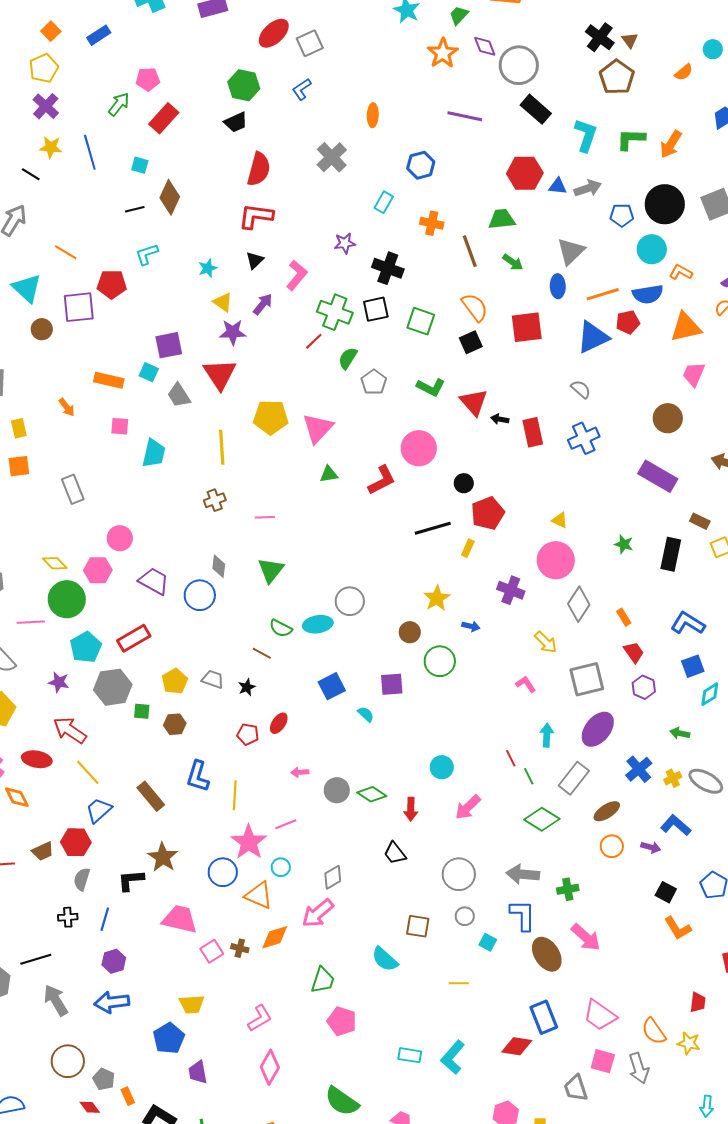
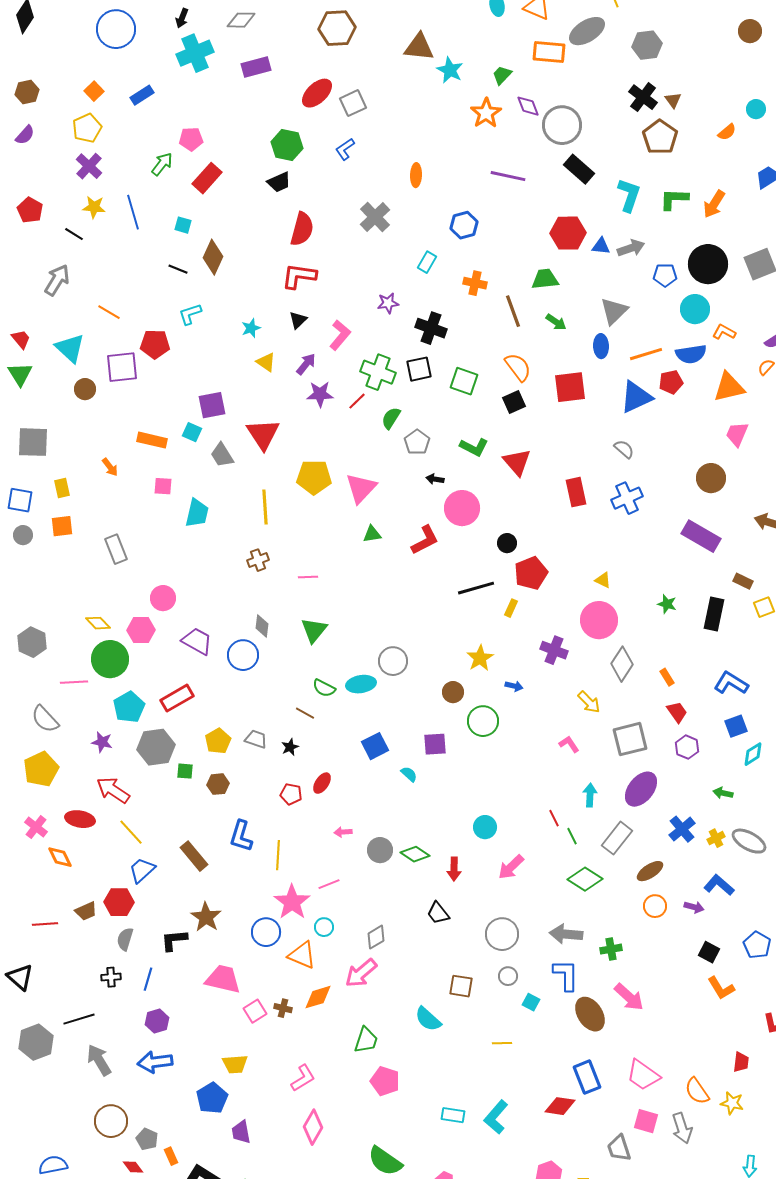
black line: (135, 209) -> (178, 269), turned 36
purple star: (233, 332) -> (320, 394), moved
black arrow: (500, 419) -> (435, 479), moved

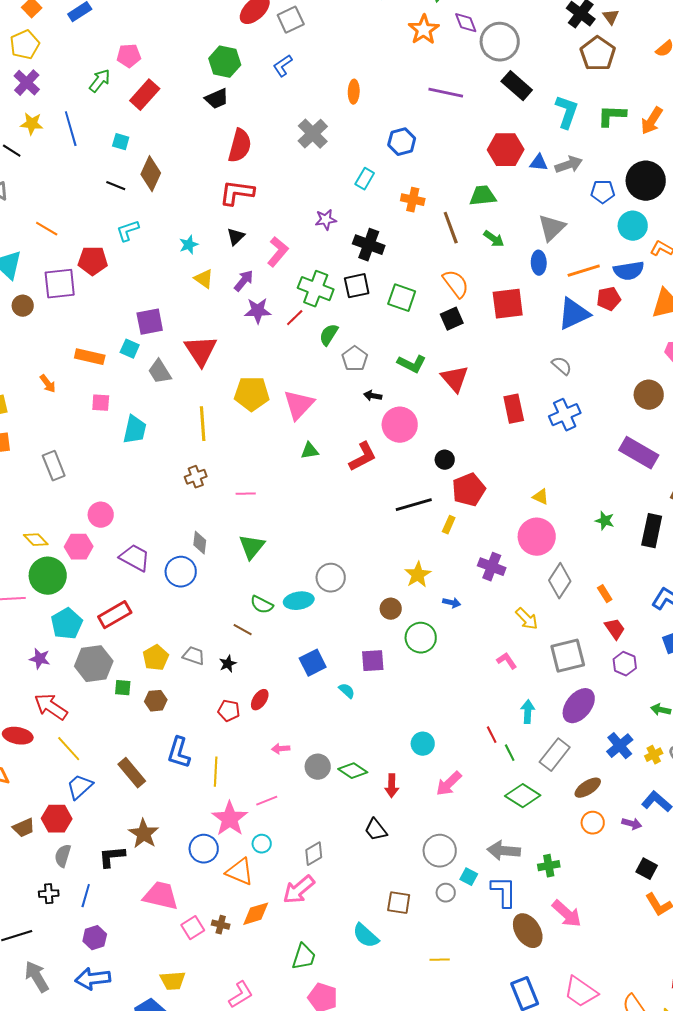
cyan square: (531, 1002) -> (469, 877), moved

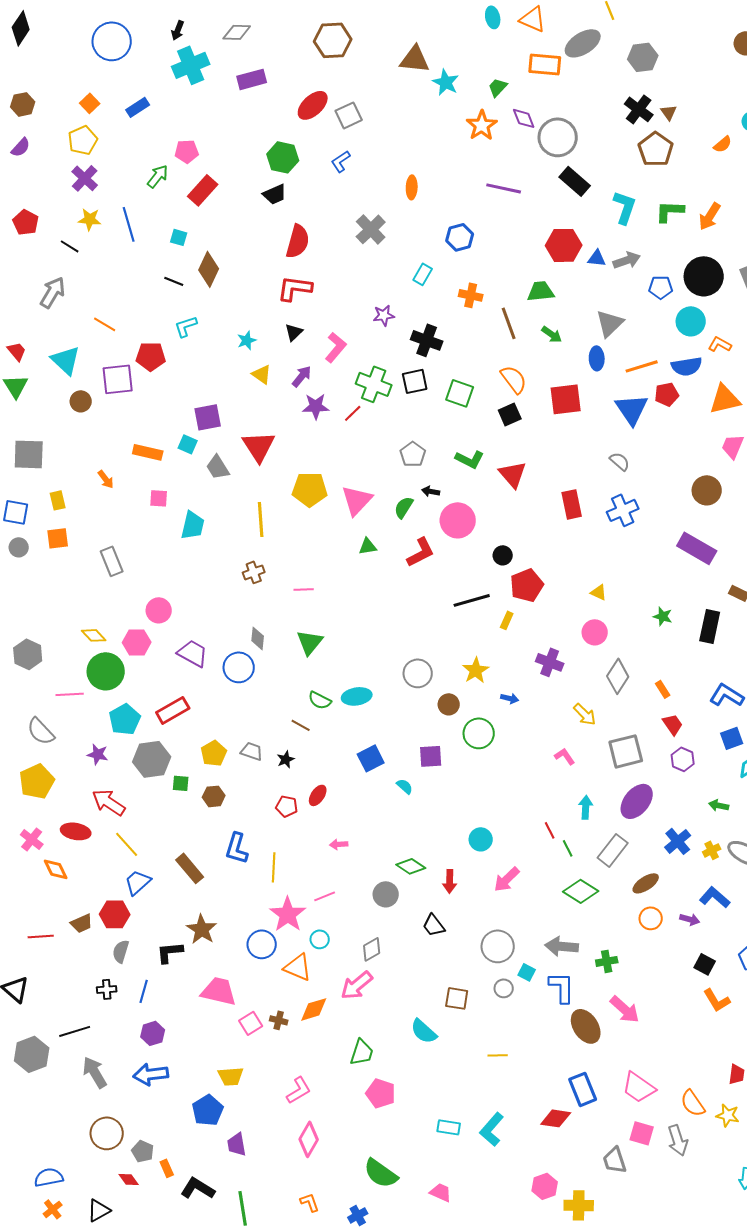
blue triangle: (574, 314) -> (632, 409), turned -39
green semicircle: (329, 335) -> (404, 507), moved
pink circle: (537, 537) -> (595, 632), size x0.7
gray circle: (331, 578) -> (418, 673), moved
gray circle: (318, 767) -> (386, 894), moved

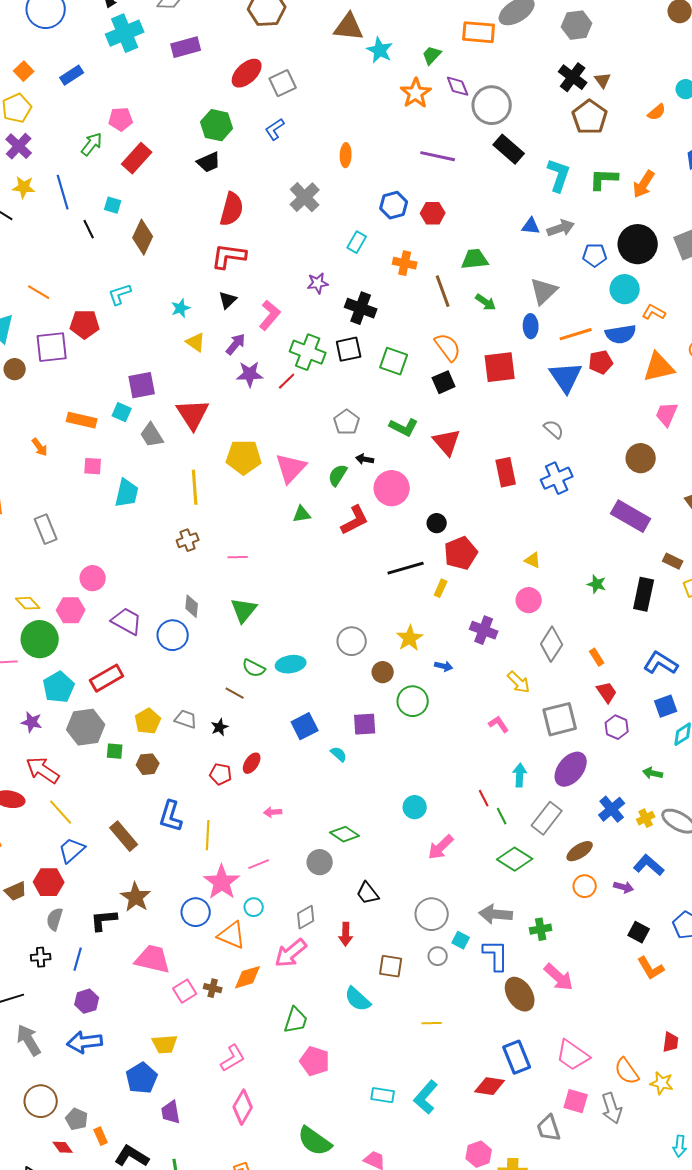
red hexagon: (564, 245) -> (433, 213), moved, size x0.7
black line: (174, 281) -> (89, 229), moved, turned 42
red arrow: (450, 881) -> (346, 934), moved

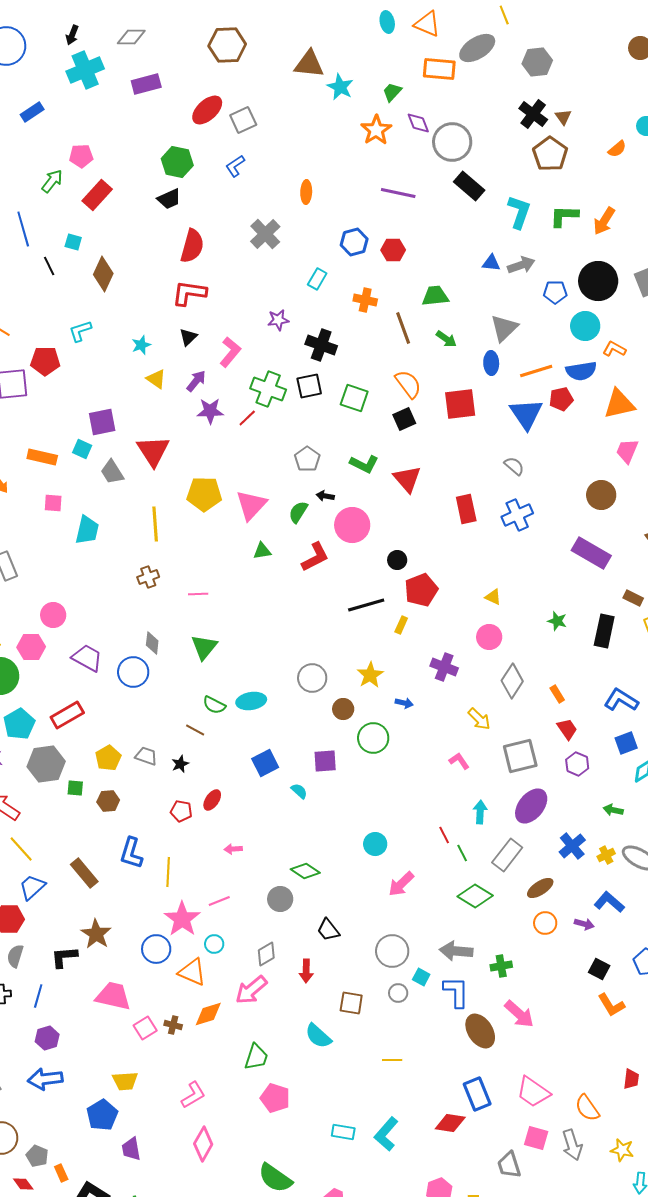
yellow star: (662, 1083) -> (622, 1150), moved

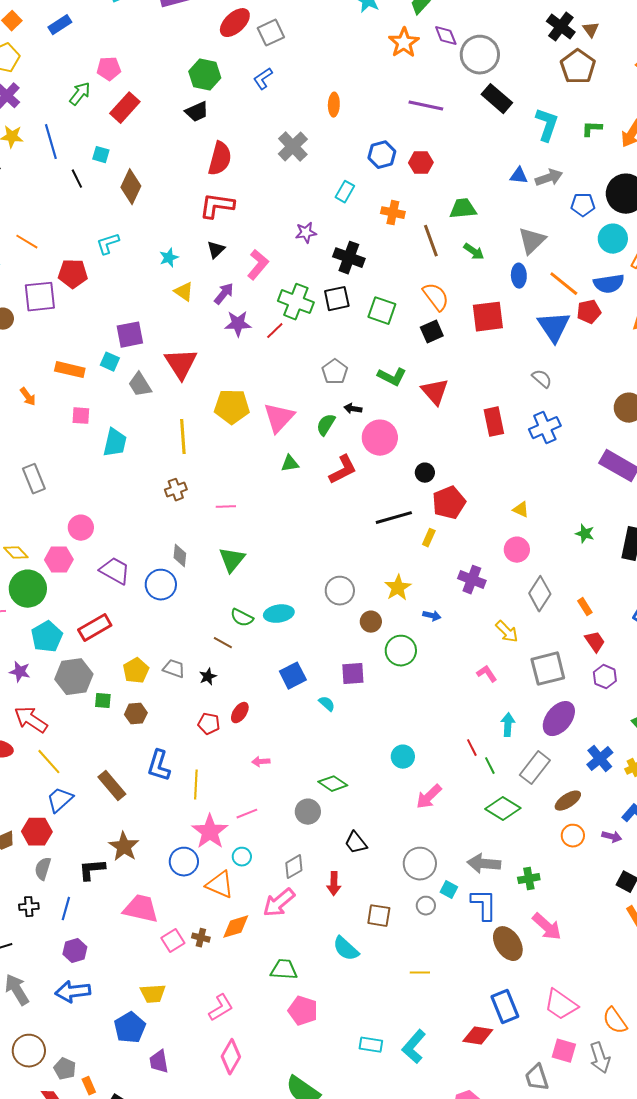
green L-shape: (564, 216) -> (592, 129), size x0.7
orange line: (536, 371) -> (564, 284), turned 56
green trapezoid: (256, 1057) -> (284, 970), turned -104

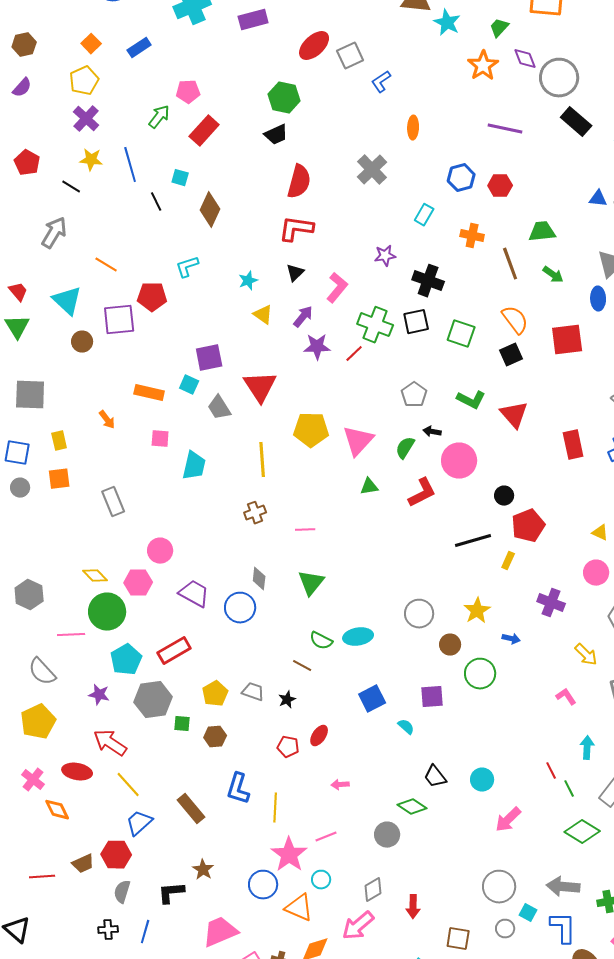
blue L-shape: (263, 79) -> (381, 82), moved
black trapezoid: (356, 843) -> (435, 777), moved
brown star: (124, 847) -> (203, 870), size x0.7
pink trapezoid: (141, 909) -> (220, 932), turned -36

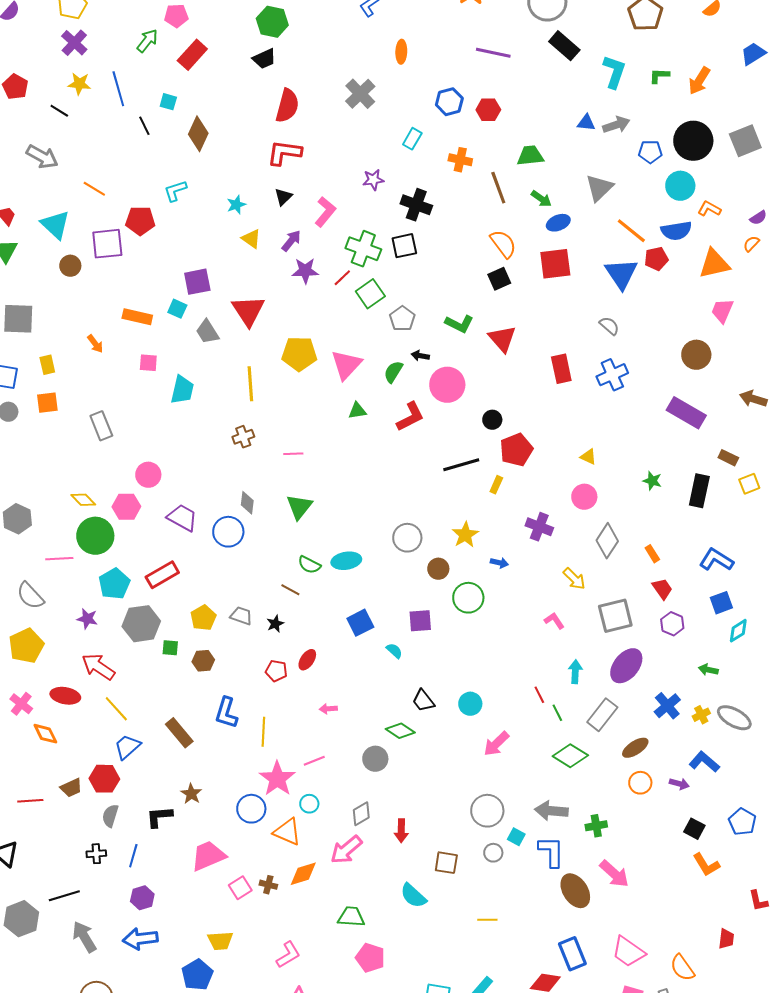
gray arrow: (54, 233) -> (42, 157), turned 88
blue ellipse: (598, 299) -> (558, 223), moved, turned 70
green square: (461, 334) -> (370, 294), moved, turned 36

